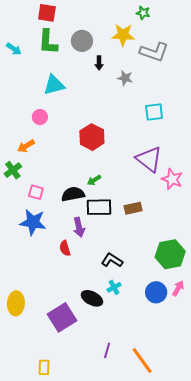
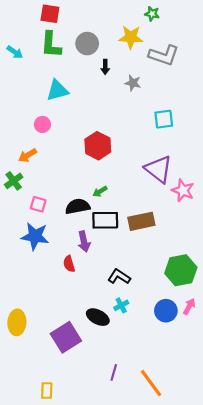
brown rectangle: (133, 208) -> (141, 221), size x1.4

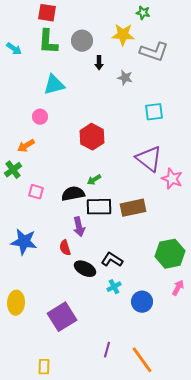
blue star: (35, 236) -> (24, 242), moved
blue circle: (166, 311) -> (142, 302), moved
black ellipse: (98, 317) -> (85, 269), moved

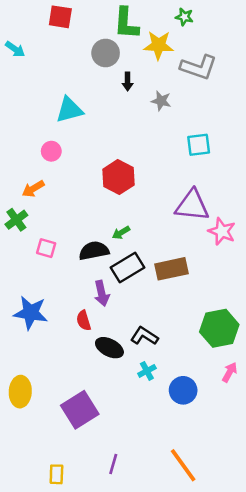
green L-shape: (48, 42) -> (126, 23), moved
cyan arrow: (14, 49) -> (15, 49), moved
purple triangle: (149, 159) -> (192, 205), turned -32
black rectangle: (99, 207) -> (128, 268), turned -30
purple line: (107, 350) -> (113, 464), moved

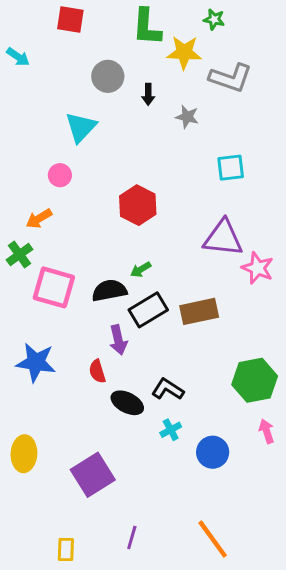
gray circle: (106, 53) -> (108, 76), moved
cyan triangle: (69, 110) -> (81, 127), turned -32
pink square: (46, 248) -> (54, 287), size x1.8
pink arrow: (230, 372) -> (267, 431), turned -48

